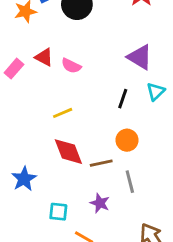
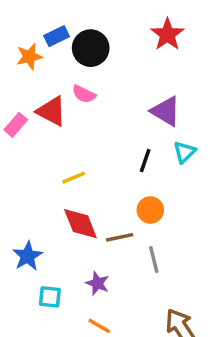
red triangle: (44, 57) -> (51, 111), size x1.4
pink semicircle: (71, 66) -> (84, 94), moved
purple star: (100, 203) -> (98, 283), moved
cyan square: (58, 212) -> (50, 297), moved

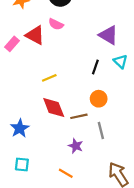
cyan triangle: (184, 152) -> (121, 61), turned -32
purple star: (98, 283) -> (76, 146), moved
cyan square: (50, 297) -> (22, 164), moved

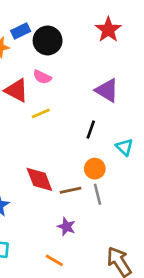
cyan triangle: (121, 61) -> (124, 147), moved
yellow line: (49, 78) -> (41, 113), moved
gray line: (101, 131) -> (97, 194), moved

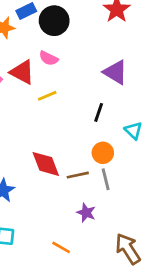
purple star: (66, 227) -> (86, 213), moved

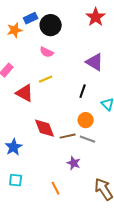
red triangle: (22, 72) -> (25, 93), moved
gray line: (106, 179) -> (88, 139), turned -56
orange line: (61, 247) -> (56, 188), turned 32

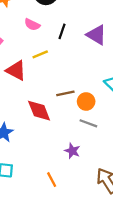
pink semicircle: (47, 52) -> (32, 25), moved
black line: (83, 91) -> (62, 31), moved
brown line: (68, 136) -> (65, 93), moved

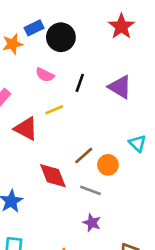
brown line: (65, 93) -> (84, 155), turned -30
gray line: (88, 123) -> (90, 190), moved

